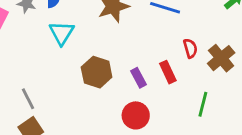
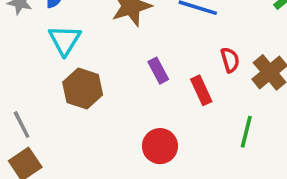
brown hexagon: (97, 72) -> (83, 89), moved
purple rectangle: (139, 78) -> (158, 71), moved

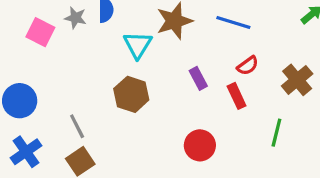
cyan triangle: (65, 40) -> (138, 45), moved
red semicircle: (230, 60) -> (248, 66), moved, turned 70

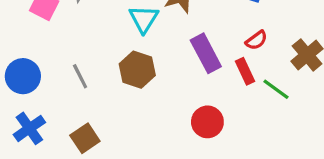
purple rectangle: (198, 78) -> (206, 53), size x1.6
gray line: (77, 126) -> (80, 76), moved
green line: (276, 133) -> (276, 89), moved, turned -68

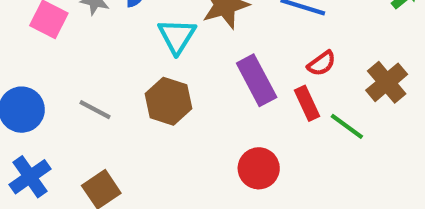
gray line: (80, 76) -> (95, 110), turned -35

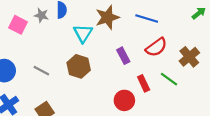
red semicircle: (322, 63) -> (156, 47), size x1.5
purple rectangle: (257, 80) -> (123, 56), size x0.7
red rectangle: (307, 103) -> (144, 83), moved

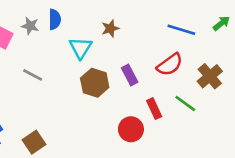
brown star: (107, 17) -> (110, 28), size x0.6
blue line: (147, 18) -> (181, 30), moved
brown hexagon: (79, 66) -> (95, 83), moved
gray line: (41, 71) -> (33, 75), moved

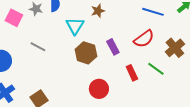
red circle: (131, 129) -> (99, 89), moved

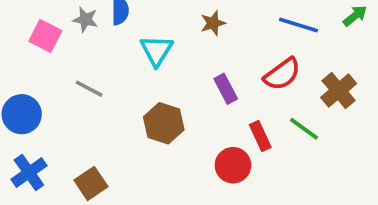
brown star: (98, 11) -> (213, 23), moved
brown hexagon: (86, 53) -> (164, 123), moved
red circle: (99, 89) -> (233, 165), moved

